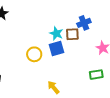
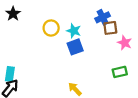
brown square: (72, 34) -> (110, 28), moved
yellow circle: (34, 54) -> (51, 28), moved

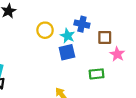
blue cross: (103, 17) -> (82, 24), moved, turned 32
green rectangle: (120, 72) -> (97, 74), moved

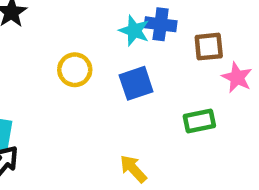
yellow circle: (45, 30) -> (75, 70), moved
cyan star: (68, 36) -> (134, 31), moved

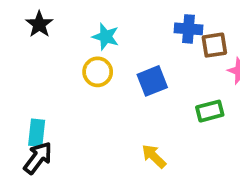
blue cross: (161, 24) -> (188, 29), moved
cyan star: (134, 31) -> (106, 37), moved

